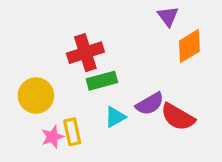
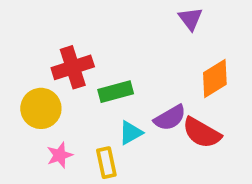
orange diamond: (189, 46) -> (215, 79), moved
red cross: (85, 53) -> (73, 67), moved
yellow rectangle: (72, 132) -> (106, 163), moved

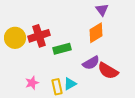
orange diamond: (215, 79) -> (96, 33), moved
yellow circle: (41, 108) -> (15, 38), moved
cyan triangle: (131, 133) -> (70, 84), moved

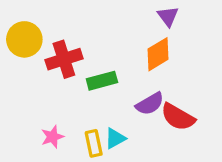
yellow circle: (15, 38) -> (24, 39), moved

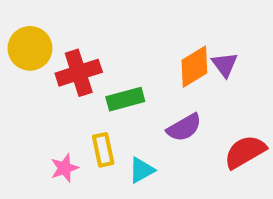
purple triangle: (168, 16) -> (225, 65), moved
red semicircle: (178, 117) -> (245, 152), moved, turned 120
yellow rectangle: (94, 143) -> (103, 150), moved

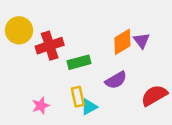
yellow rectangle: (103, 150) -> (78, 97), moved

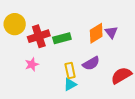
green rectangle: (79, 62) -> (62, 38), moved
yellow rectangle: (78, 97) -> (70, 70), moved
pink star: (41, 106) -> (32, 64), moved

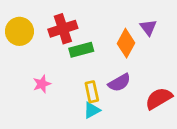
purple triangle: (111, 32) -> (148, 27), moved
orange diamond: (96, 33) -> (126, 43), turned -30
red cross: (39, 36) -> (63, 29), moved

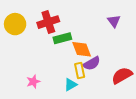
orange diamond: (126, 43) -> (82, 49), moved, turned -50
pink star: (42, 84) -> (33, 82), moved
yellow rectangle: (92, 92) -> (80, 70), moved

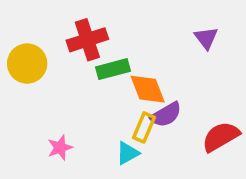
yellow circle: (15, 24) -> (27, 64), moved
yellow rectangle: (80, 70) -> (144, 127), turned 35

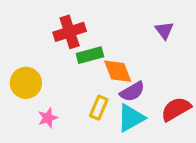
yellow circle: (27, 64) -> (26, 83), moved
yellow rectangle: (144, 127) -> (99, 108), moved
cyan triangle: (128, 153) -> (131, 118), moved, size x1.5

